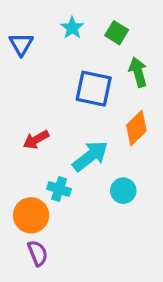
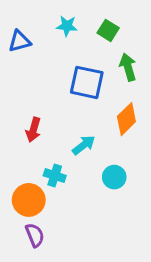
cyan star: (72, 28) -> (67, 26), turned -30
blue triangle: (21, 44) -> (20, 41), turned 45
red arrow: (36, 140) -> (33, 130), turned -45
cyan arrow: (90, 156) -> (84, 145), size x0.7

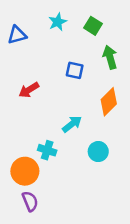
cyan star: (67, 26) -> (58, 22), turned -30
blue square: (87, 82) -> (75, 70), size x0.6
red arrow: (33, 130) -> (29, 90), moved, turned 42

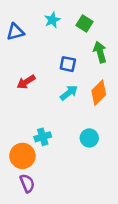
cyan arrow: (72, 124) -> (69, 93), moved
cyan cross: (47, 150) -> (43, 137), turned -35

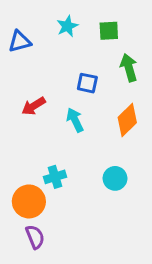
green square: (84, 23) -> (109, 31), turned -35
cyan arrow: (69, 93) -> (75, 120), moved, turned -78

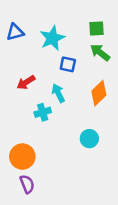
cyan star: (67, 26) -> (52, 38), moved, size x1.5
green square: (109, 31) -> (97, 29), moved
green arrow: (129, 68) -> (100, 52), turned -36
cyan cross: (55, 177) -> (43, 112), moved

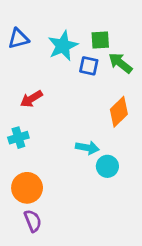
green square: (97, 29) -> (100, 40), moved
blue square: (68, 64) -> (89, 66), moved
cyan arrow: (58, 93) -> (87, 148), moved, turned 126
cyan cross: (43, 112) -> (18, 138), moved

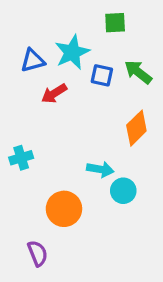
blue triangle: (18, 39) -> (33, 61), moved
green square: (100, 40) -> (115, 23), moved
red arrow: (31, 99) -> (54, 93), moved
orange circle: (27, 188) -> (64, 209), moved

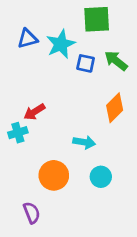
green square: (115, 23) -> (97, 19), size x1.5
blue triangle: (33, 61) -> (28, 39), moved
red arrow: (54, 93) -> (34, 112), moved
cyan circle: (123, 191) -> (101, 177), moved

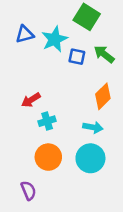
green square: (97, 19) -> (87, 17), turned 35
cyan cross: (18, 133) -> (47, 121), moved
cyan arrow: (84, 142) -> (93, 127), moved
cyan circle: (101, 177) -> (90, 158), size x1.5

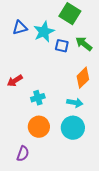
red arrow: (31, 100) -> (15, 81), moved
purple semicircle: (28, 191) -> (23, 154), turned 42

